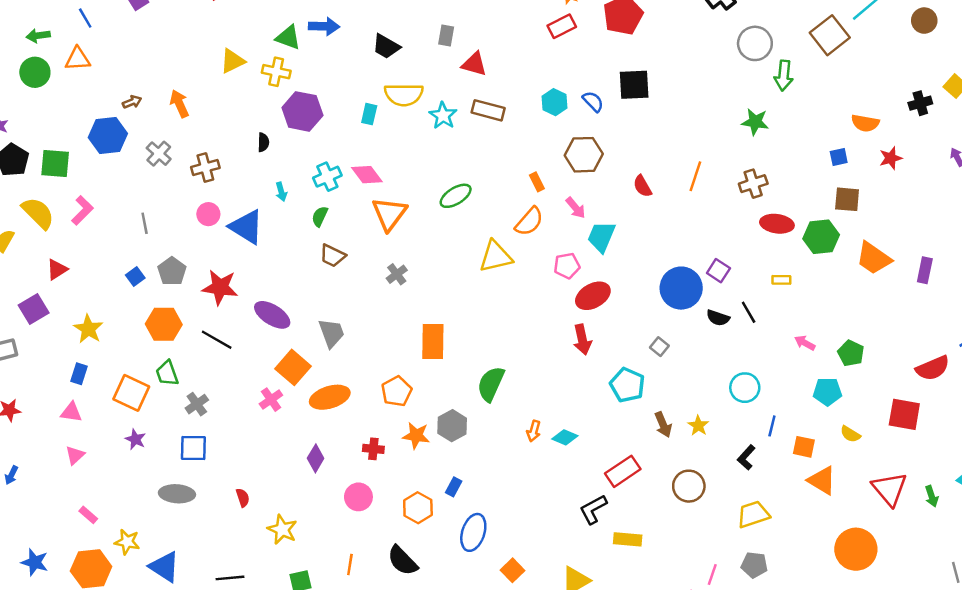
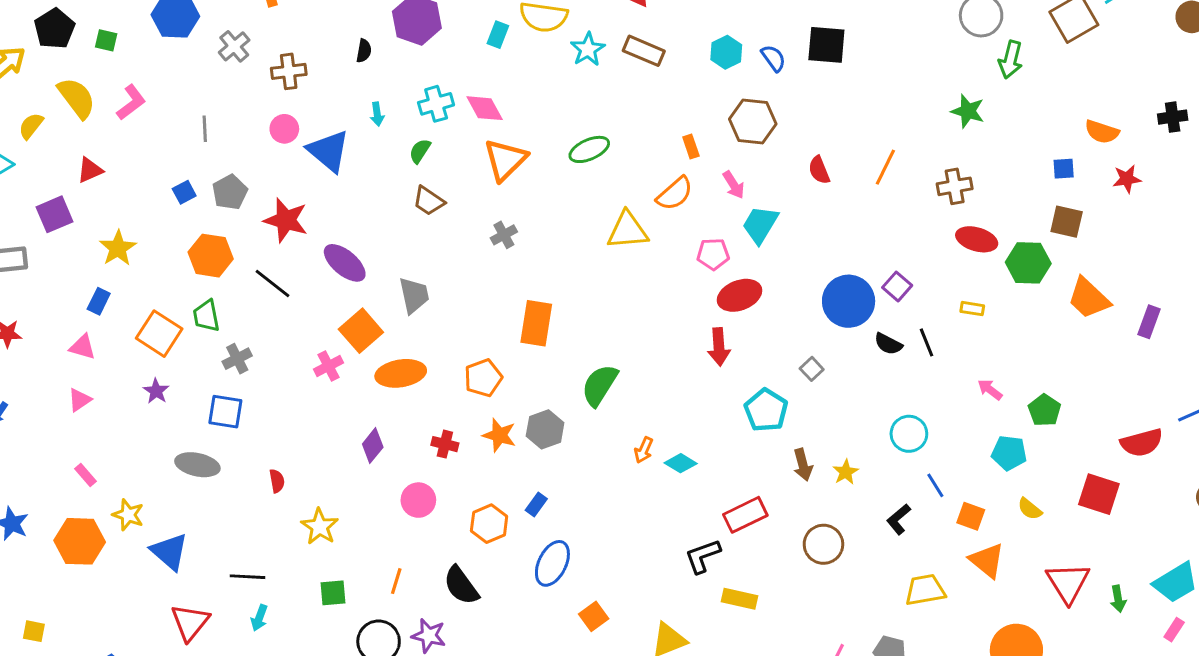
green square: (55, 164) -> (106, 40), size x0.6
blue line: (772, 426) -> (935, 485), turned -54
yellow trapezoid: (753, 514) -> (925, 590), moved

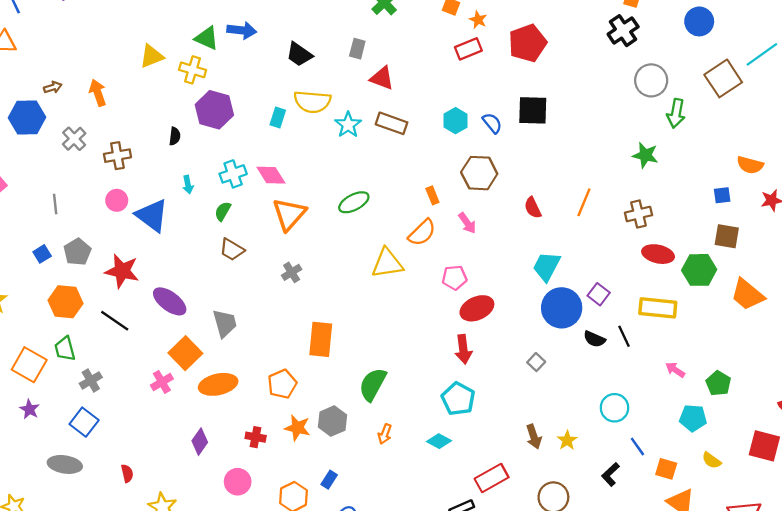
cyan trapezoid: (760, 225) -> (547, 266), moved
yellow rectangle: (972, 309) -> (658, 308), size x2.0
cyan pentagon: (766, 410) -> (458, 399), moved
blue square: (225, 412) -> (84, 422), turned 32
orange arrow: (644, 450) -> (385, 434), moved

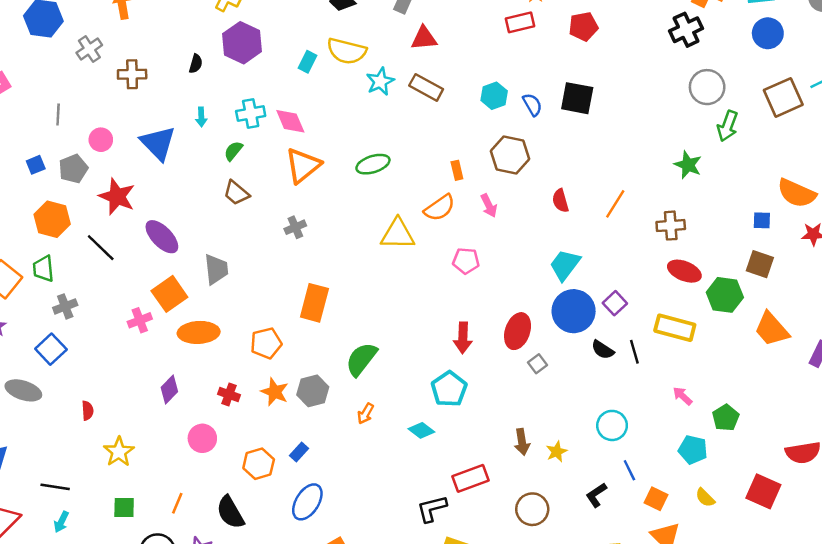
red pentagon: (528, 43) -> (583, 26), size x0.7
red triangle: (382, 78) -> (424, 38), turned -35
orange semicircle: (750, 165) -> (797, 193), size x1.4
pink circle: (117, 200) -> (101, 140), moved
red ellipse: (477, 308) -> (518, 331), moved, turned -56

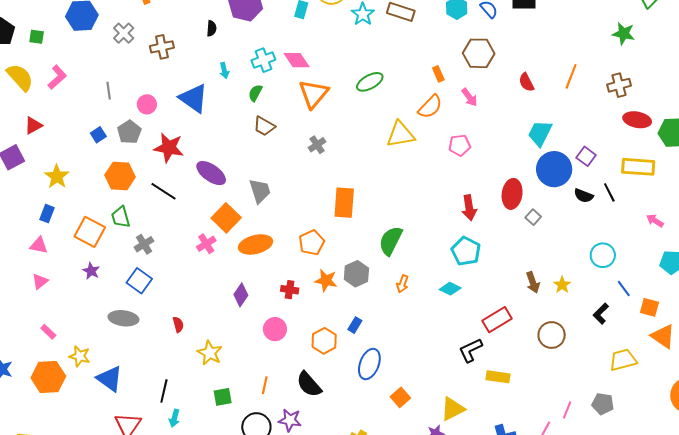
black line: (55, 487) -> (164, 391), turned -75

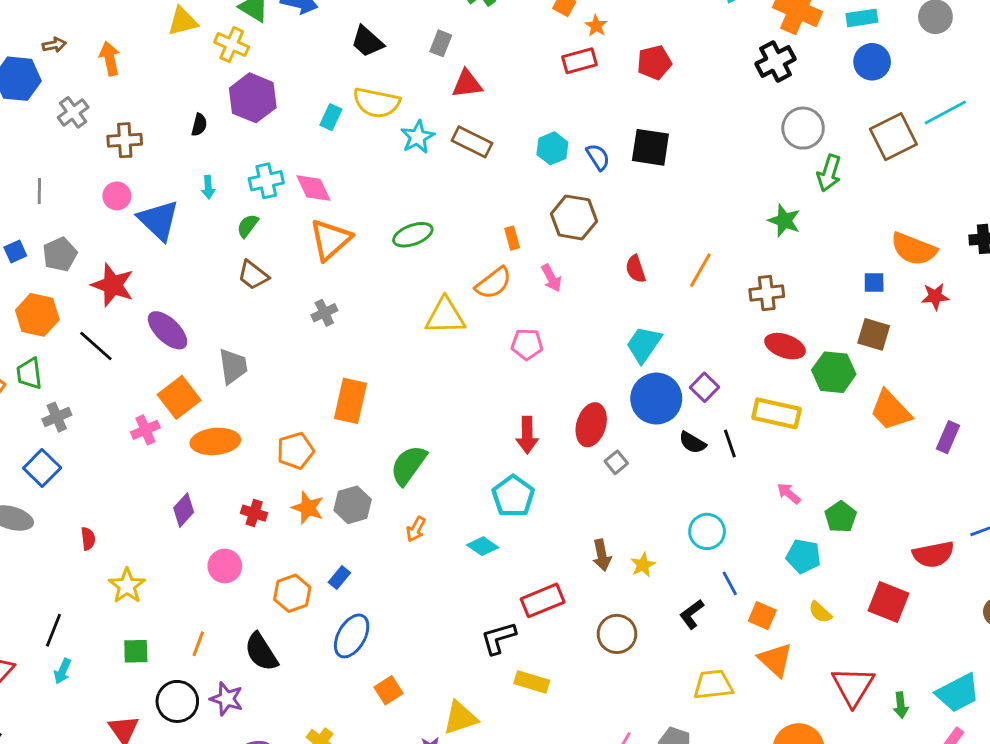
pink circle: (147, 104) -> (117, 196), moved

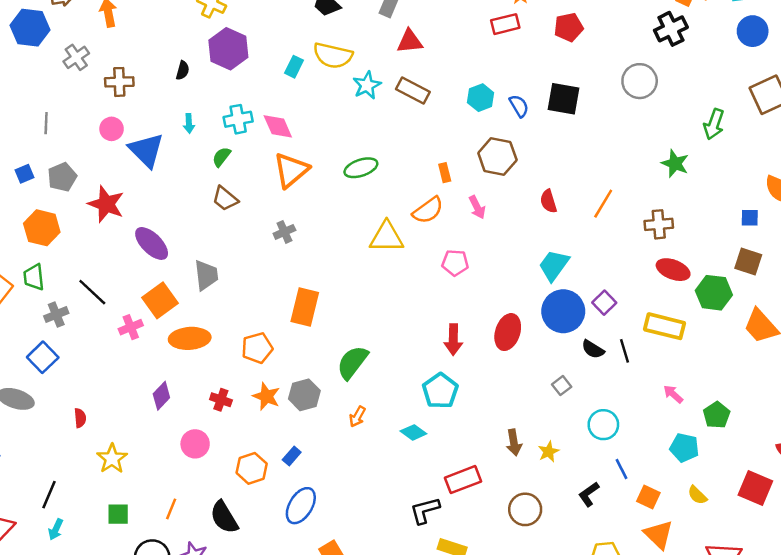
gray circle: (803, 128) -> (640, 81), moved
black line: (96, 346) -> (92, 292), moved
gray square: (616, 462) -> (562, 386), moved

